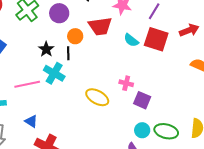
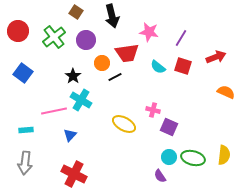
red square: (156, 39) -> (183, 66), size x0.7
black line: (68, 53) -> (115, 77), moved, turned 64
blue triangle: (31, 121) -> (70, 135), moved, turned 40

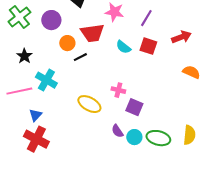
black star: (73, 76) -> (24, 56), moved
red cross: (74, 174) -> (36, 139), moved
purple semicircle: (160, 176) -> (117, 131), moved

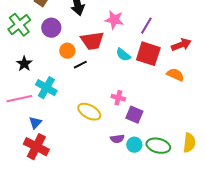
red square: (148, 46) -> (148, 54), size x1.4
orange semicircle: (191, 72) -> (175, 75), moved
purple semicircle: (117, 131) -> (117, 139), turned -64

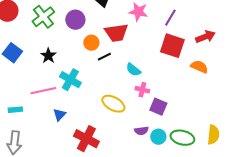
cyan semicircle: (123, 55) -> (133, 70), moved
red cross: (36, 147) -> (86, 139), moved

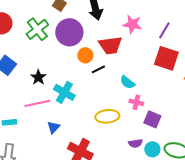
purple circle: (75, 20) -> (69, 32), size x1.4
black star: (48, 56) -> (38, 77), moved
yellow ellipse: (113, 104) -> (107, 116), turned -35

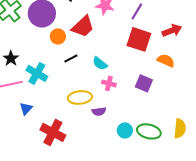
red trapezoid: (110, 45) -> (83, 26), turned -35
black line: (98, 69) -> (71, 58), moved
purple square: (152, 119) -> (144, 83), moved
purple semicircle: (135, 143) -> (99, 111), moved

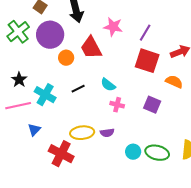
red trapezoid: (83, 26) -> (91, 48), turned 105
black line: (71, 58) -> (78, 89), moved
yellow ellipse: (80, 97) -> (82, 133), moved

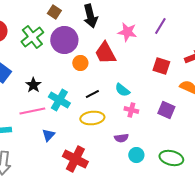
purple line: (145, 33) -> (160, 26), moved
red square: (147, 61) -> (161, 66), size x0.7
yellow ellipse: (82, 133) -> (92, 118), moved
cyan circle: (133, 152) -> (136, 155), moved

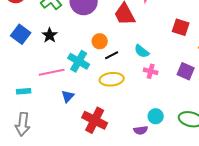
orange circle: (80, 63) -> (100, 41), moved
black star: (33, 85) -> (50, 35), moved
purple semicircle: (121, 138) -> (141, 130), moved

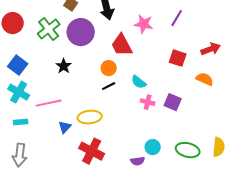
black star: (50, 35) -> (64, 66), moved
orange circle: (100, 41) -> (109, 68), moved
cyan cross: (79, 61) -> (19, 92), moved
purple square: (186, 71) -> (173, 102), moved
yellow ellipse: (112, 79) -> (90, 117), moved

